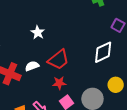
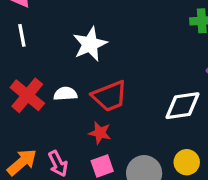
white star: (38, 32) -> (90, 44), size x1.5

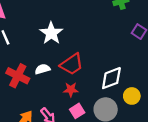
white diamond: (183, 106) -> (111, 78), moved

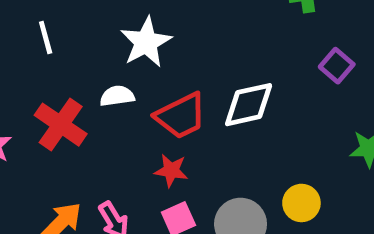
white semicircle: (42, 69) -> (117, 96), moved
white diamond: (111, 78) -> (249, 105), moved

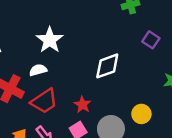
red trapezoid: (181, 116) -> (44, 101), moved
red star: (171, 170) -> (82, 105), moved, turned 30

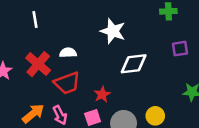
white star: (50, 40) -> (113, 31), moved, turned -30
purple square: (151, 40) -> (180, 49), turned 35

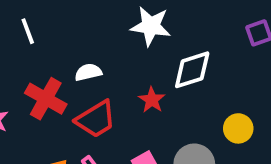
red star: (102, 94) -> (152, 100), moved
yellow circle: (155, 116) -> (238, 128), moved

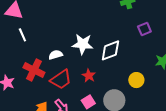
white star: (151, 26) -> (83, 44), moved
red star: (152, 100) -> (89, 76), moved

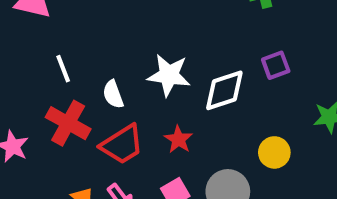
purple square: (144, 29) -> (276, 65), moved
white line: (22, 35) -> (63, 69), moved
white semicircle: (56, 55) -> (113, 94), turned -96

